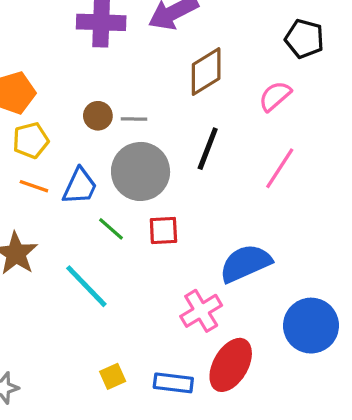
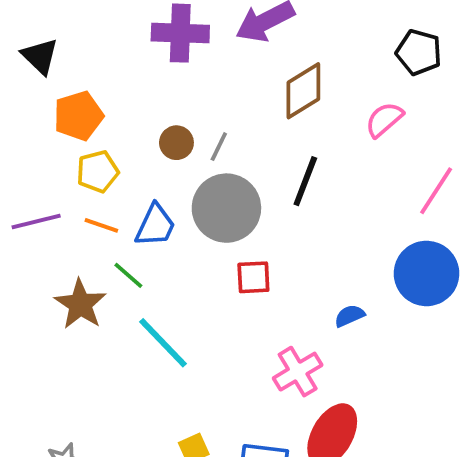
gray line: (134, 119) -> (219, 147), turned -65
pink line: (280, 168) -> (436, 191), moved
green line: (111, 229) -> (128, 275), moved
blue semicircle: (245, 263) -> (350, 316), size x0.5
blue circle: (311, 326) -> (426, 273), moved

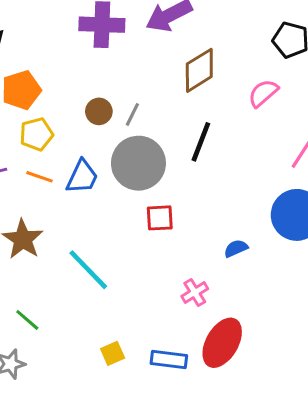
green line: (128, 275) -> (27, 320), moved
pink cross: (298, 372) -> (195, 293), size x0.7

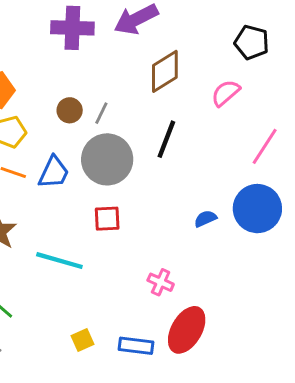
red square: (160, 218) -> (107, 219), moved
blue semicircle: (236, 248) -> (205, 219), moved
cyan line: (88, 270) -> (59, 261), turned -30
pink cross: (195, 293) -> (161, 282), turned -35

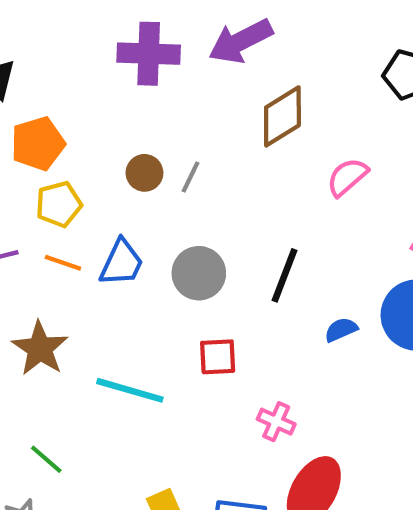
pink semicircle: (226, 93) -> (347, 177), moved
black line: (166, 139) -> (285, 275), moved
gray circle: (107, 159) -> (199, 273), moved, size x0.7
red square: (107, 219) -> (218, 357), moved

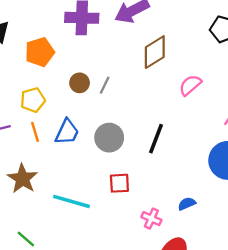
orange pentagon: (38, 144) -> (40, 52), moved
orange line: (63, 263) -> (35, 132), turned 54
blue semicircle: (341, 330) -> (187, 204), moved

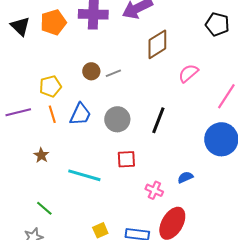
orange pentagon: (40, 52) -> (53, 22), moved
gray line: (105, 85) -> (113, 73), turned 42
brown star: (23, 179) -> (41, 155), size x0.6

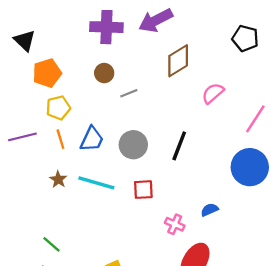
orange pentagon: (53, 22) -> (47, 73), moved
brown circle: (91, 71) -> (104, 73), moved
brown star: (41, 155) -> (58, 179), moved
cyan line: (84, 175) -> (96, 183), moved

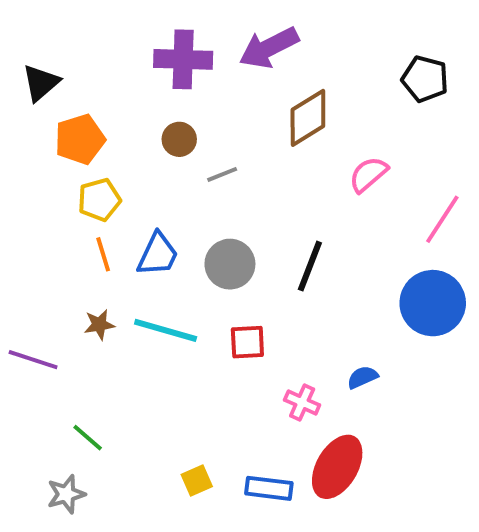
black triangle: (25, 41) -> (41, 83), turned 35
purple line: (22, 137) -> (33, 360), moved, turned 32
brown star: (58, 179) -> (99, 325), turned 30

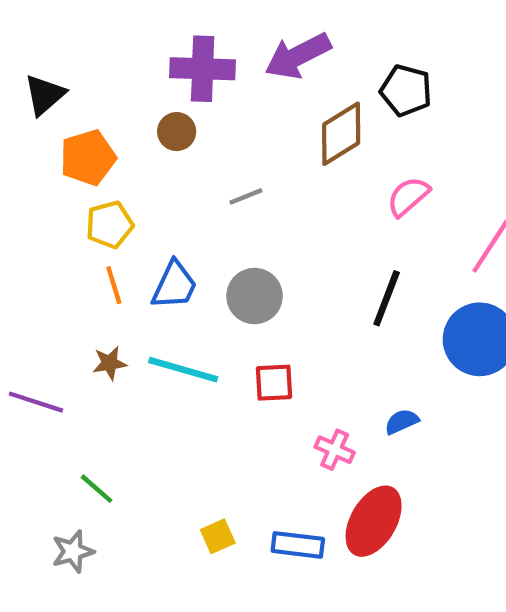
black pentagon: (425, 79) -> (406, 90), moved
brown circle: (179, 139) -> (177, 132), moved
black line: (310, 266) -> (387, 298), moved

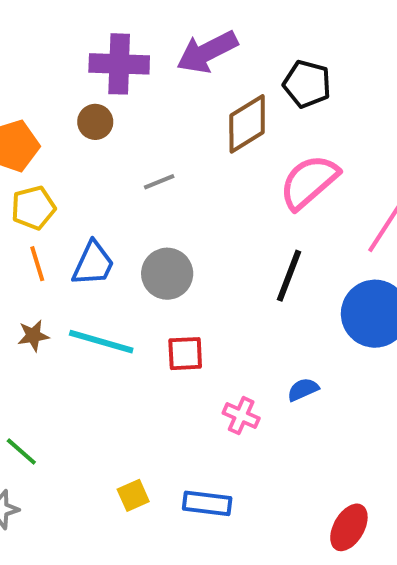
pink semicircle: (408, 196) -> (309, 182), size x1.5
red ellipse: (374, 521) -> (349, 527), moved, size x0.7

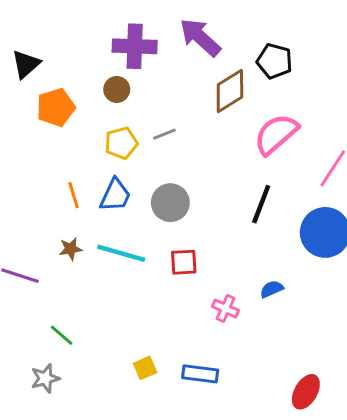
purple arrow: (207, 52) -> (200, 37), turned 69
yellow pentagon: (33, 208) -> (121, 143), moved

